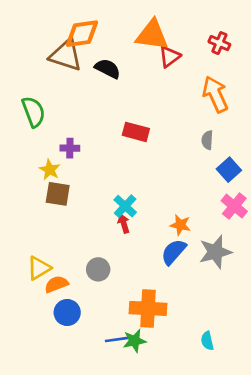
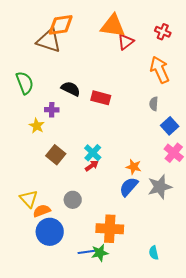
black semicircle: (108, 69) -> (71, 89), moved
brown square: (58, 194) -> (56, 155), moved, turned 30
red arrow: (124, 224) -> (92, 166), turned 72
yellow triangle: (39, 268) -> (29, 199), turned -42
blue circle: (67, 313) -> (50, 232), size x1.4

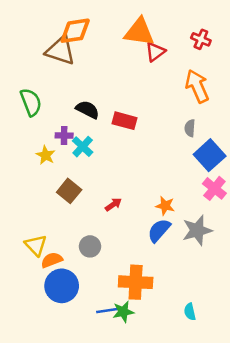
blue square: (170, 126) -> (210, 155), size x1.4
cyan cross: (93, 153) -> (83, 147), moved

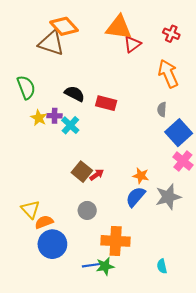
orange diamond: (75, 31) -> (64, 26), turned 56
yellow star: (46, 155) -> (39, 118), moved
brown square: (69, 191) -> (82, 172), moved
gray circle: (90, 246) -> (87, 210), moved

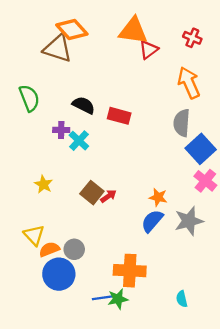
gray semicircle: (162, 109) -> (182, 123), size x1.6
yellow star: (39, 118) -> (43, 184), moved
gray circle: (87, 210) -> (74, 249), moved

